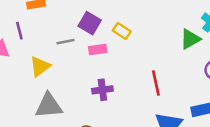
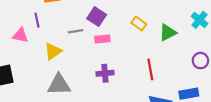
yellow rectangle: (122, 31) -> (139, 23), moved
green triangle: (190, 39) -> (168, 33), moved

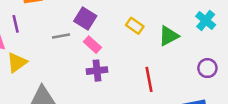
pink rectangle: (102, 39) -> (92, 45), turned 48
yellow triangle: (53, 51) -> (17, 62), moved
purple cross: (105, 73) -> (97, 71), moved

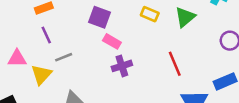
purple line: (16, 24) -> (46, 35), moved
gray line: (61, 36) -> (64, 57), moved

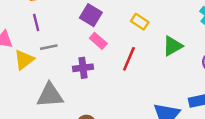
green triangle: (185, 17) -> (173, 46), moved
red line: (175, 64) -> (129, 59), moved, turned 35
purple cross: (122, 66) -> (83, 68), moved

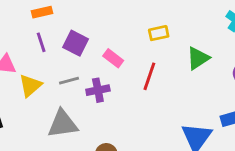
purple square: (91, 15) -> (76, 43), moved
yellow rectangle: (140, 22) -> (159, 33), turned -42
gray line: (49, 47) -> (69, 81), moved

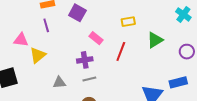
purple square: (76, 43) -> (77, 13), moved
gray line: (69, 81) -> (89, 79), moved
gray triangle: (63, 124) -> (59, 83), size x0.6

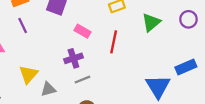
purple circle: (187, 52) -> (188, 19), moved
yellow triangle: (38, 55) -> (28, 74), moved

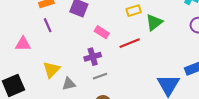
green triangle: (151, 22) -> (154, 22), moved
red line: (114, 42) -> (130, 43), turned 54

